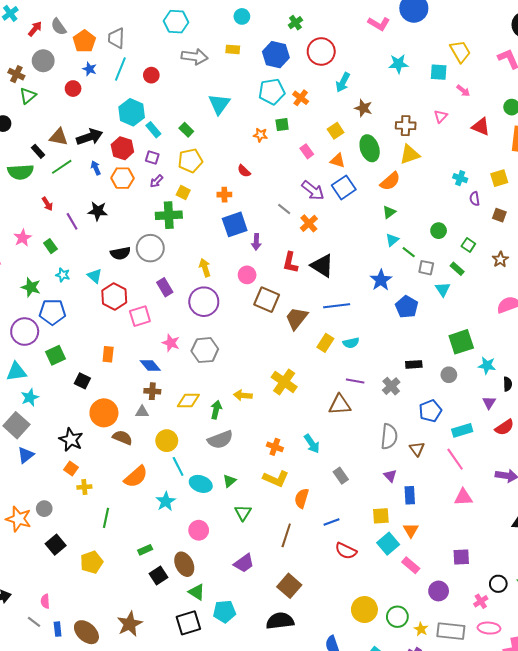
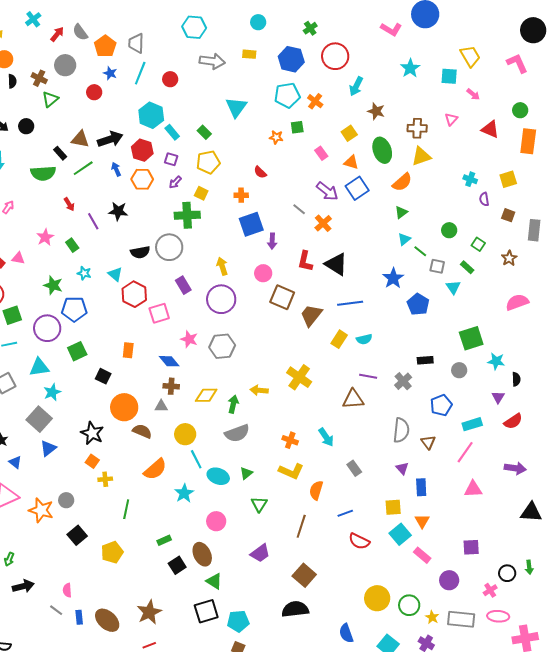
cyan star: (398, 64) -> (410, 68), turned -30
pink line: (455, 459) -> (465, 452), turned 70
cyan pentagon: (224, 612) -> (238, 621), moved

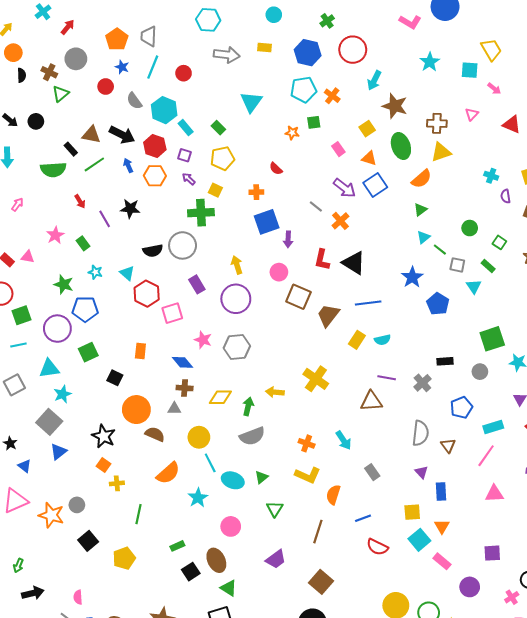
gray semicircle: (80, 32) -> (134, 101), moved
brown star: (376, 111) -> (395, 106), size x1.4
black arrow: (110, 139) -> (122, 135), turned 45
purple arrow: (175, 182) -> (189, 179), turned 88

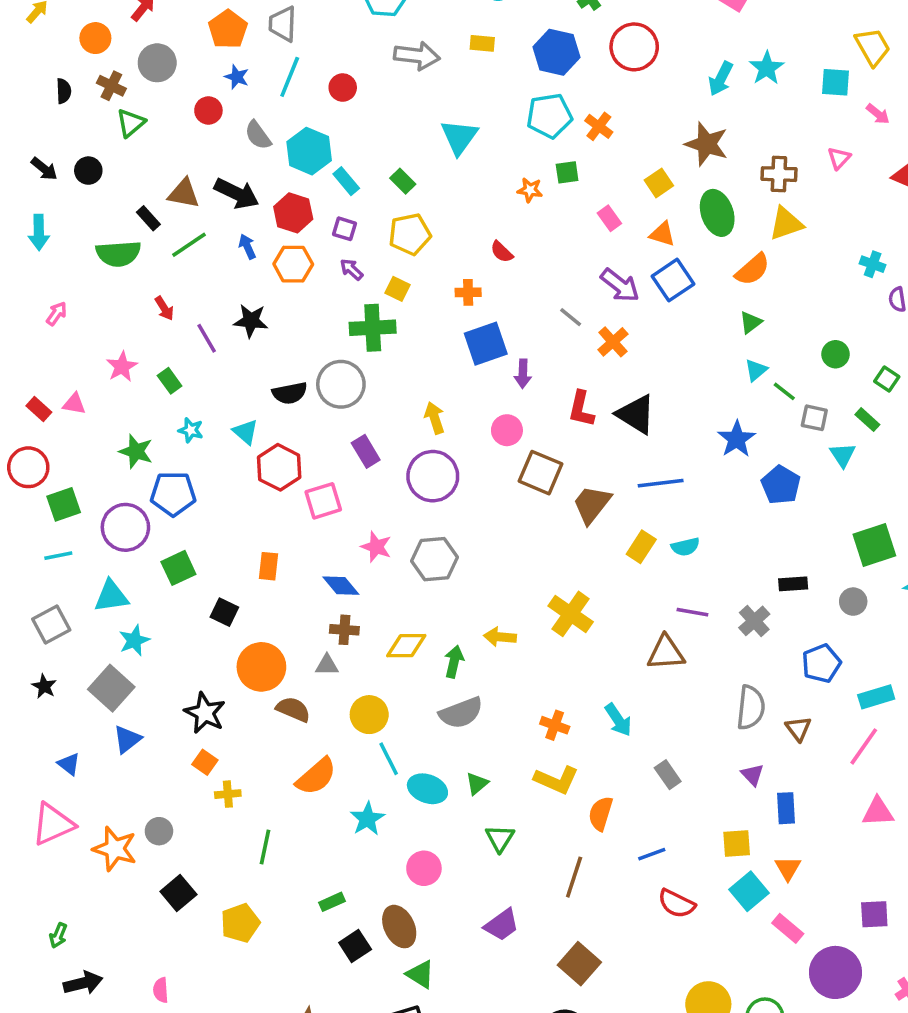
orange circle: (13, 53) -> (95, 38), moved
cyan arrow: (374, 80) -> (721, 79), moved
black star: (10, 443) -> (44, 686), moved
purple circle: (470, 587) -> (836, 972), size x1.5

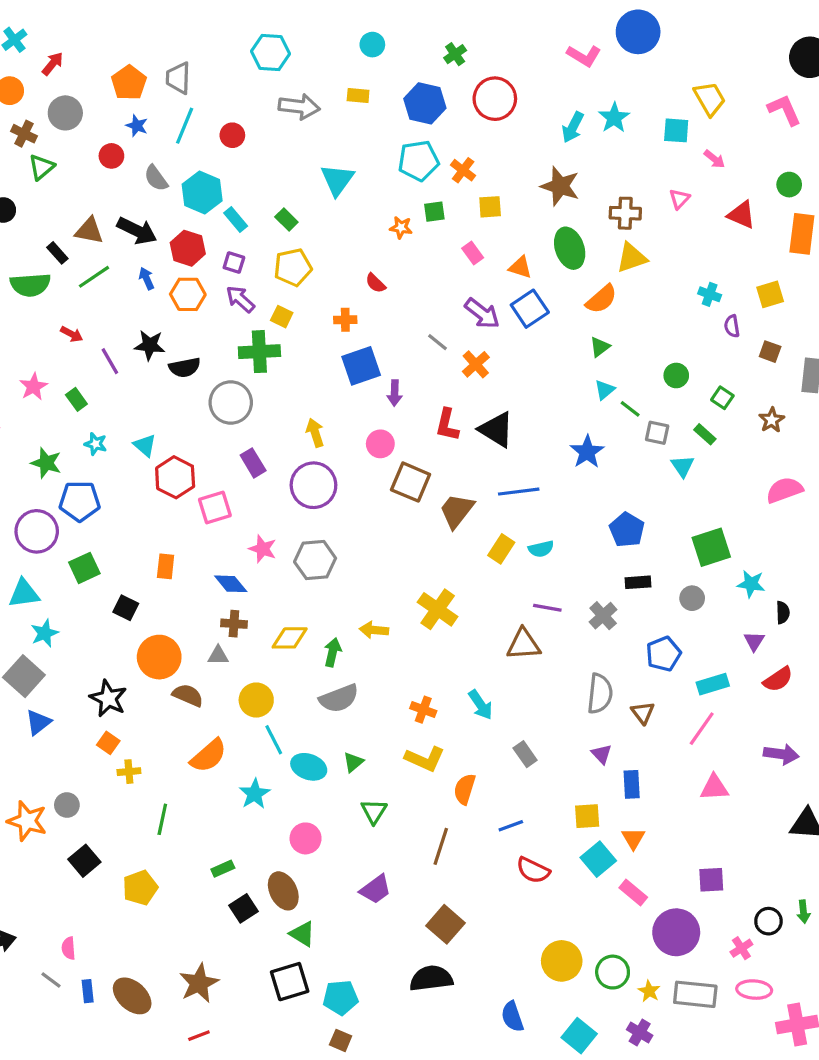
yellow square: (659, 183) -> (490, 207), moved, turned 30
purple arrow: (352, 269) -> (240, 299), size x1.4
red arrow: (164, 308) -> (72, 334), turned -30
black semicircle: (290, 393) -> (185, 368), moved
blue pentagon: (781, 485) -> (627, 530), moved

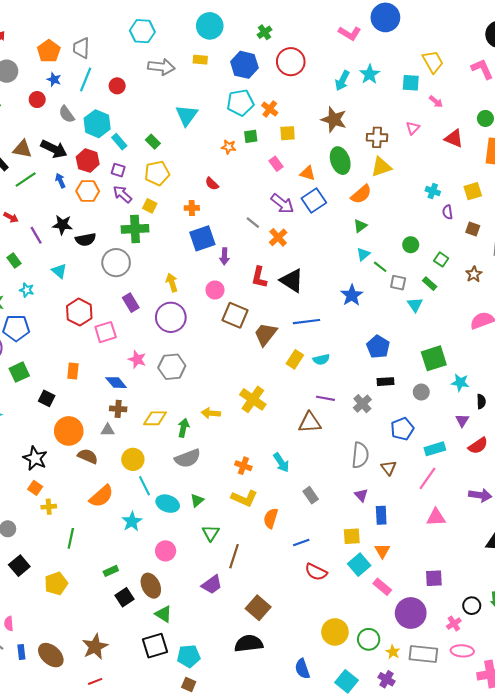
cyan circle: (372, 45) -> (210, 26), size x1.6
cyan triangle: (145, 445) -> (59, 271), moved
brown line: (441, 846) -> (234, 556), moved

